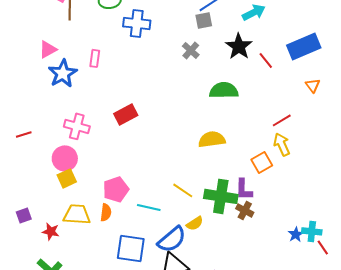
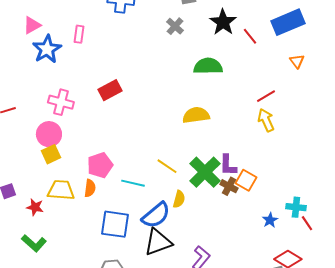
orange square: (262, 162) -> (246, 180), moved, turned -30
green cross: (221, 196) -> (205, 172), turned 36
yellow semicircle: (195, 223) -> (179, 199), turned -42
blue star: (296, 234) -> (270, 220), moved

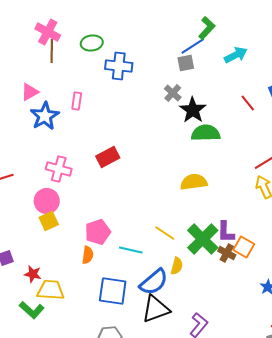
black star: (223, 22) -> (193, 110), moved
yellow trapezoid: (61, 190) -> (51, 290), moved

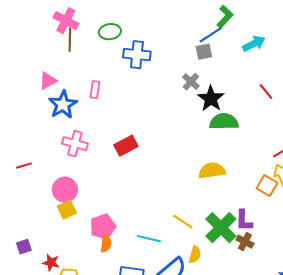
pink cross: (59, 169) -> (75, 144), moved
pink pentagon: (98, 232) -> (103, 227), moved
orange square: (244, 247) -> (267, 186), moved

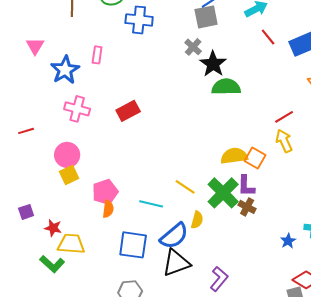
gray square: (204, 52) -> (206, 17), size x1.4
pink triangle: (48, 81) -> (35, 46), moved, turned -30
red line: (266, 92) -> (268, 37), moved
yellow semicircle: (212, 171) -> (234, 156), moved
orange square: (267, 186) -> (255, 158), moved

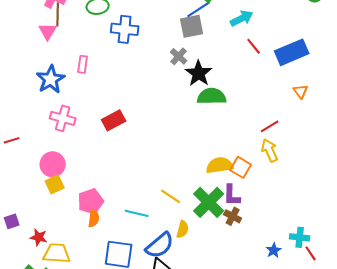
pink triangle: (35, 46) -> (48, 31), moved

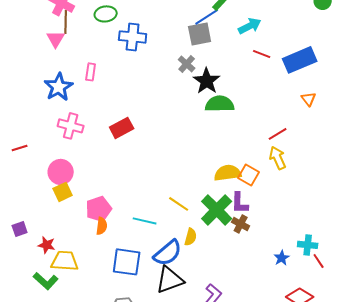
red line: (254, 46) -> (262, 54), turned -30

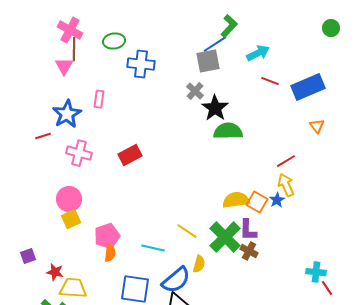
red line: (20, 148) -> (43, 136), moved
blue star: (282, 258) -> (277, 200), moved

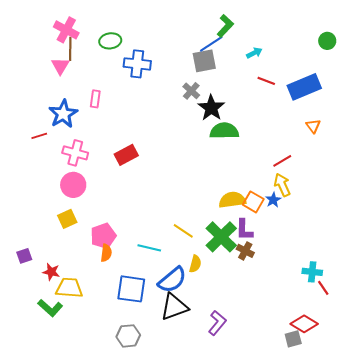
green circle: (331, 28) -> (327, 41), moved
cyan arrow: (258, 53) -> (254, 53), size x0.7
pink circle: (69, 199) -> (73, 185), moved

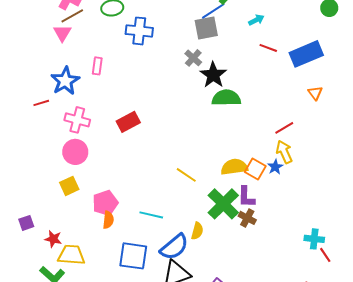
brown line: (70, 49) -> (72, 16), turned 60
yellow line: (183, 231) -> (186, 175), moved

